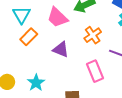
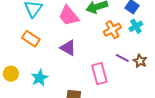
orange cross: (93, 35) -> (112, 30), moved
orange rectangle: (29, 37) -> (31, 39), moved, turned 72

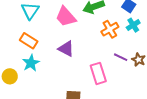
cyan star: (40, 78) -> (31, 63), moved

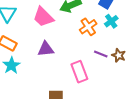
purple triangle: (66, 49) -> (46, 49), turned -30

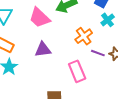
orange cross: (88, 27) -> (84, 36), moved

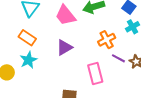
purple triangle: (43, 50) -> (64, 47), turned -30

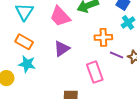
orange cross: (107, 40) -> (103, 37), turned 30
cyan star: (28, 60) -> (27, 64), turned -30

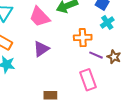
pink rectangle: (95, 72) -> (88, 80), moved

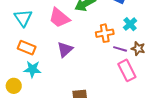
cyan cross: (107, 22) -> (130, 24), moved
pink rectangle: (88, 80) -> (127, 70), moved

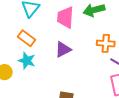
pink trapezoid: (59, 18) -> (65, 17), turned 40

